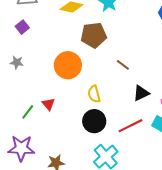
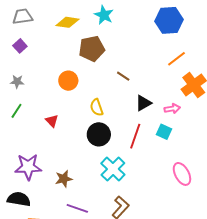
orange circle: (68, 65) -> (68, 81), size x0.7
green line: (28, 112) -> (16, 111), moved
red line: (130, 126) -> (135, 136), turned -40

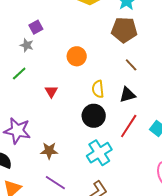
purple square: (20, 46) -> (36, 27), moved
brown pentagon: (92, 49) -> (124, 30), moved
black triangle: (143, 103) -> (127, 95), moved

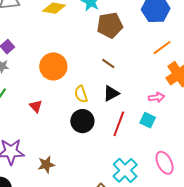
brown pentagon: (124, 30) -> (110, 25), moved
orange circle: (77, 56) -> (53, 66), size x1.4
cyan cross: (99, 153) -> (125, 170), moved

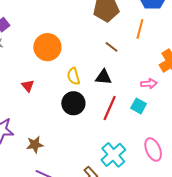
orange line: (162, 48) -> (140, 29), moved, turned -42
brown line: (108, 63) -> (111, 47), moved
black triangle: (111, 93) -> (104, 77), turned 30

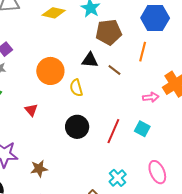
yellow semicircle: (73, 76) -> (76, 88), moved
black triangle: (104, 77) -> (90, 60), moved
pink arrow: (149, 84) -> (151, 97), moved
cyan cross: (113, 155) -> (118, 178), size x0.7

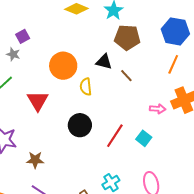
orange line: (143, 52) -> (173, 64), moved
red triangle: (31, 110) -> (38, 101), size x1.6

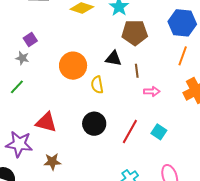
brown line: (126, 76) -> (137, 71), turned 40
red triangle: (38, 101) -> (46, 122), moved, turned -40
pink arrow: (158, 109) -> (152, 91), moved

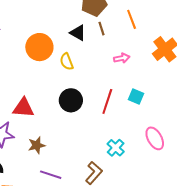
orange line: (183, 56) -> (132, 19), moved, turned -30
black triangle: (113, 59) -> (78, 33), turned 30
brown line: (137, 71) -> (102, 29), moved

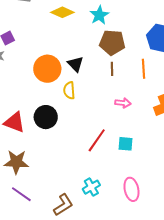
black triangle: (78, 33) -> (75, 64), moved
cyan square: (136, 97) -> (126, 144), turned -35
black circle: (71, 100) -> (46, 117), moved
brown star: (37, 145) -> (16, 162), size x1.4

